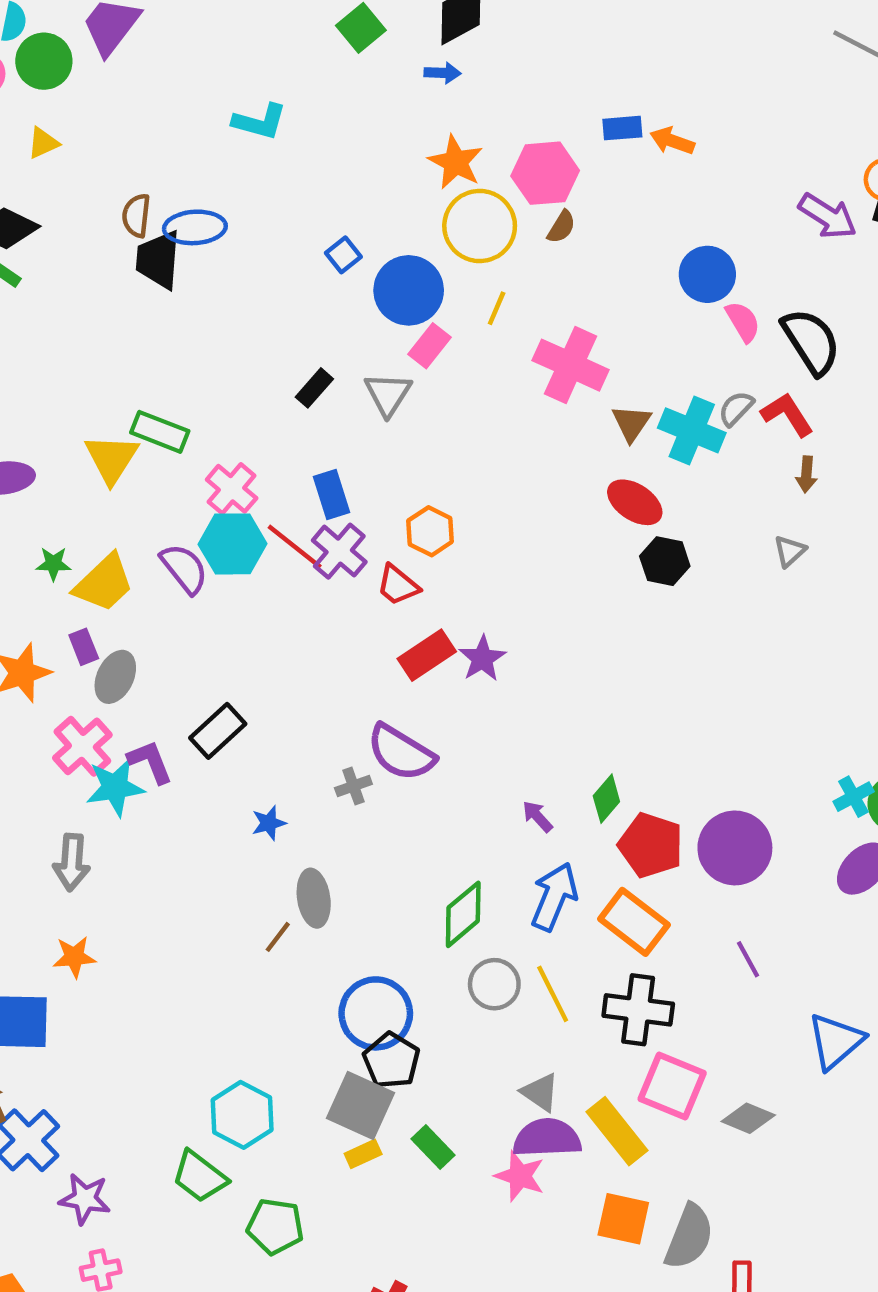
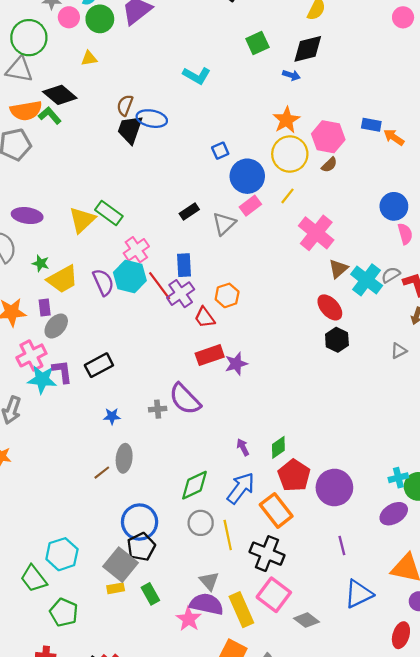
purple line: (748, 959) -> (342, 546), moved

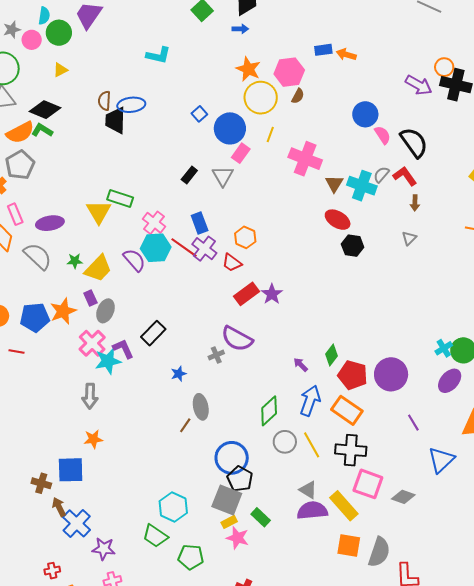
pink star: (189, 619) -> (237, 538), moved

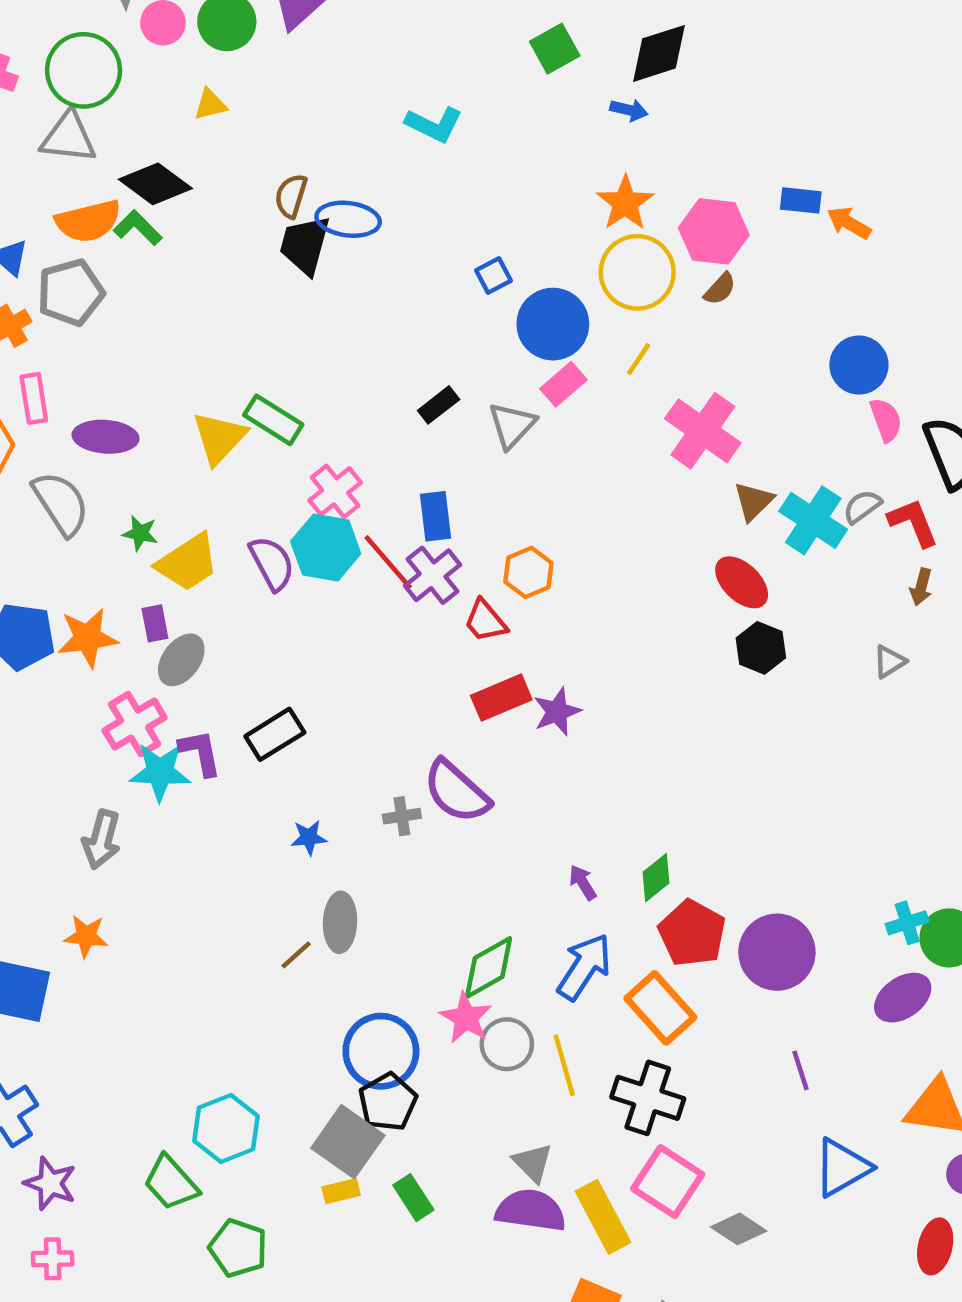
pink star: (237, 538) -> (466, 1018), moved

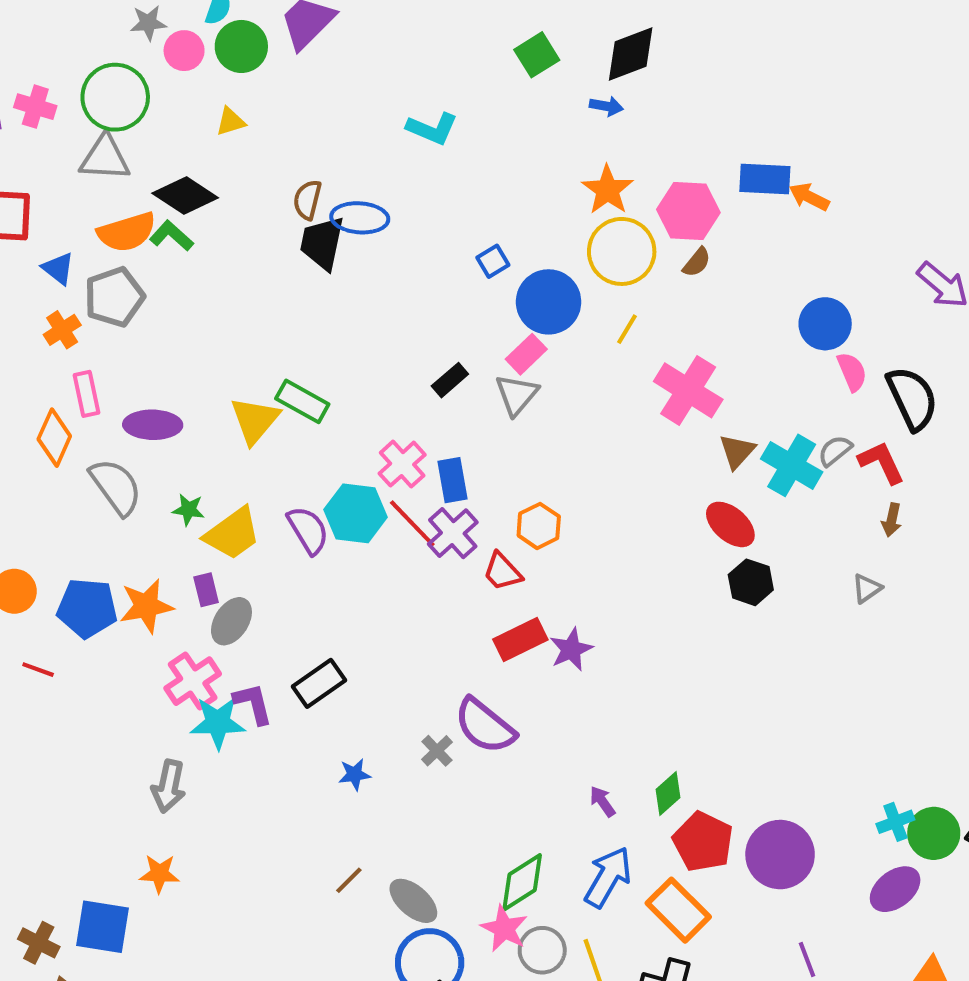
blue rectangle: (801, 200) -> (765, 179), size x1.4
pink rectangle: (563, 384) -> (526, 354), moved
pink cross: (335, 491) -> (402, 464), moved
gray cross: (402, 816) -> (437, 751), turned -32
gray ellipse: (340, 922) -> (413, 901), moved, turned -48

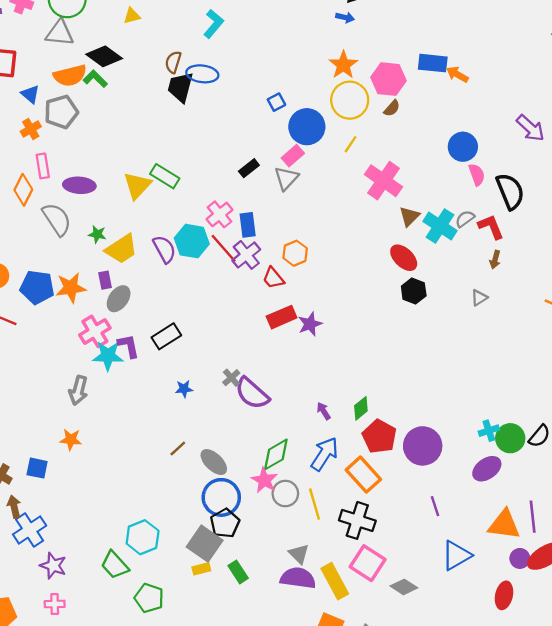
cyan L-shape: (432, 129) -> (213, 24), moved, turned -76
purple semicircle: (485, 726) -> (252, 393), moved
blue square: (103, 927) -> (37, 468), size x0.7

